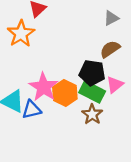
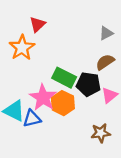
green rectangle: (92, 92) -> (64, 78), moved
brown star: (92, 114) -> (101, 133), moved, turned 30

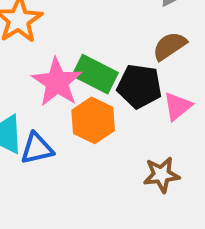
pink star: (43, 98) -> (57, 82), moved

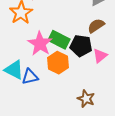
brown star: (161, 175) -> (86, 99), moved, turned 30

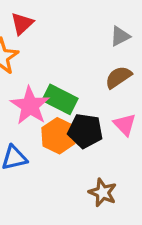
black pentagon: (81, 46) -> (85, 131), moved
pink triangle: (100, 56) -> (125, 125), turned -35

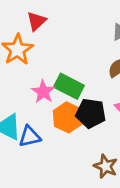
pink star: (30, 106) -> (43, 92), size x0.7

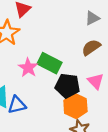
orange hexagon: (68, 117) -> (75, 106), moved

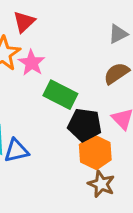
pink star: (28, 68) -> (32, 63), moved

